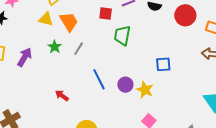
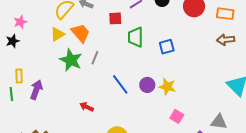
yellow triangle: (46, 19) -> (57, 34), turned -35
green star: (55, 47) -> (71, 60), size x1.6
purple arrow: (25, 57) -> (36, 90), moved
blue square: (163, 64) -> (167, 47), moved

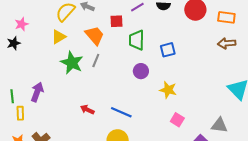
orange trapezoid: (80, 33) -> (95, 35), moved
yellow rectangle: (19, 76) -> (20, 113), moved
blue line: (120, 84) -> (121, 112), moved, turned -30
purple circle: (147, 85) -> (141, 71), moved

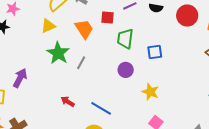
gray line: (96, 60) -> (81, 63), moved

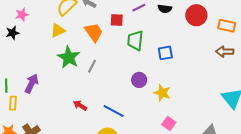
purple circle: (126, 70) -> (139, 80), moved

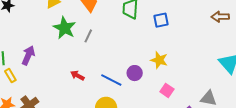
purple circle: (139, 80) -> (135, 73), moved
yellow rectangle: (13, 103) -> (10, 76), turned -32

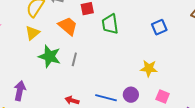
blue square: (161, 20) -> (159, 27), moved
purple circle: (135, 73) -> (131, 95), moved

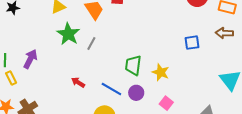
green trapezoid: (110, 24) -> (133, 65), moved
blue square: (159, 27) -> (192, 43), moved

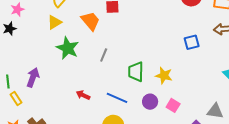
gray line: (91, 44) -> (104, 55), moved
purple circle: (136, 93) -> (150, 102), moved

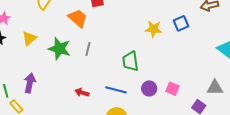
yellow triangle: (54, 22) -> (29, 38), moved
gray line: (104, 55) -> (88, 49), moved
yellow star: (164, 76) -> (154, 29), moved

